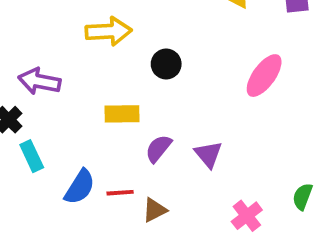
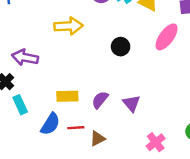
black circle: (166, 64) -> (121, 47), moved
pink ellipse: (264, 76) -> (167, 37), moved
yellow rectangle: (122, 114) -> (67, 96), moved

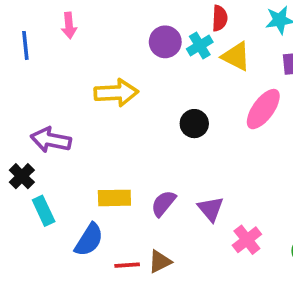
red line: (76, 128) -> (127, 265), moved
pink cross: (156, 142) -> (247, 240), moved

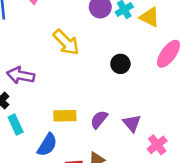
yellow arrow: (116, 93) -> (66, 42), turned 48

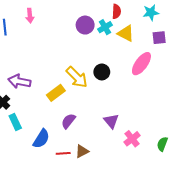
yellow arrow: (66, 42) -> (77, 77), moved
yellow rectangle: (65, 116) -> (56, 93), moved, turned -36
purple semicircle: (99, 119) -> (68, 121), moved

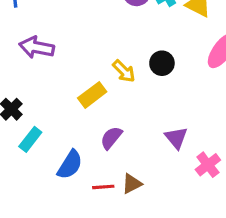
yellow arrow: (77, 77) -> (124, 71), size x0.7
purple arrow: (19, 81) -> (37, 47), moved
cyan rectangle: (15, 122) -> (30, 139), turned 63

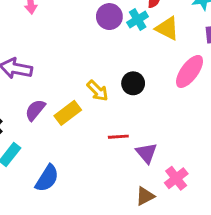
purple semicircle: (111, 138) -> (35, 110), moved
brown triangle: (132, 184) -> (145, 196), moved
red line: (103, 187) -> (118, 137), moved

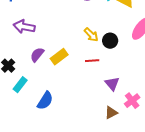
black circle: (133, 83) -> (110, 41), moved
yellow arrow: (98, 91) -> (91, 35), moved
red line: (118, 137) -> (92, 61), moved

